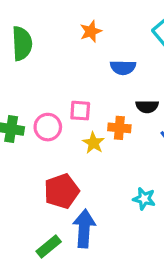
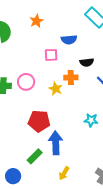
orange star: (91, 31) -> (37, 21), moved
pink square: (80, 111) -> (51, 55), moved
red pentagon: (62, 191) -> (39, 121), turned 30

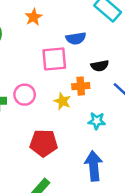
pink square: (51, 55) -> (54, 59), size x1.5
cyan star: (91, 120) -> (97, 121), moved
blue arrow: (56, 143) -> (94, 166), moved

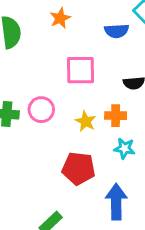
blue semicircle: (76, 38) -> (117, 31), moved
orange cross: (81, 86) -> (116, 116), moved
red pentagon: (44, 143) -> (79, 168), moved

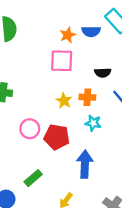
orange star: (60, 18) -> (68, 35), moved
pink circle: (41, 110) -> (30, 129), moved

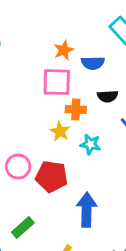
blue semicircle: (91, 31) -> (93, 63), moved
orange cross: (87, 97) -> (76, 110), moved
cyan star: (93, 123) -> (90, 144), moved

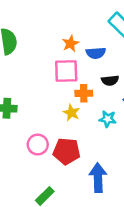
cyan star: (90, 144) -> (108, 119), moved

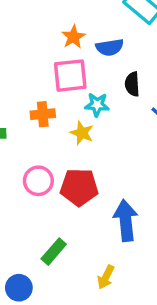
black semicircle: (110, 80) -> (132, 84), turned 98
orange cross: (84, 93) -> (43, 114), moved
cyan star: (108, 119) -> (97, 105), moved

